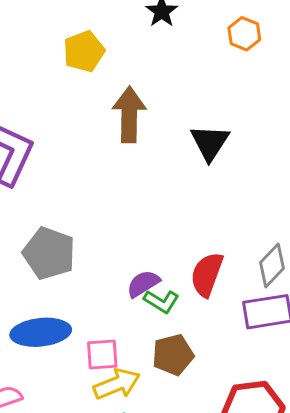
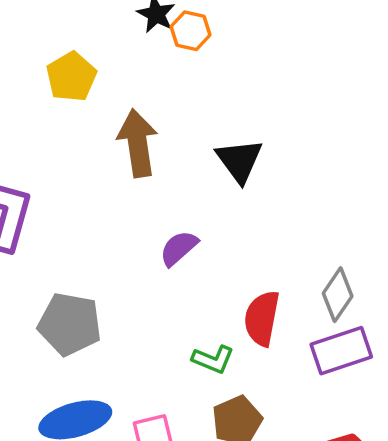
orange hexagon: (244, 34) -> (190, 31), moved
purple semicircle: (143, 284) -> (179, 248), moved

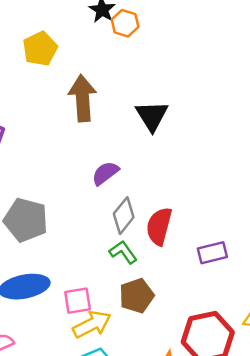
gray diamond: (338, 295) -> (124, 216), moved
purple rectangle: (341, 351) -> (212, 253), size x0.7
green L-shape: (213, 359) -> (123, 252), turned -152

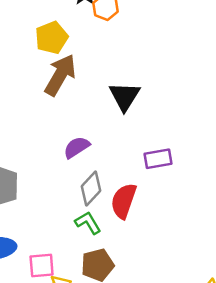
yellow pentagon: (40, 49) -> (52, 38), moved
brown arrow: (82, 98) -> (60, 75), turned 30
purple rectangle: (212, 253) -> (158, 159), moved

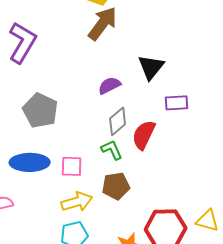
black triangle: (125, 96) -> (151, 67), moved
pink square: (42, 266) -> (72, 166), moved

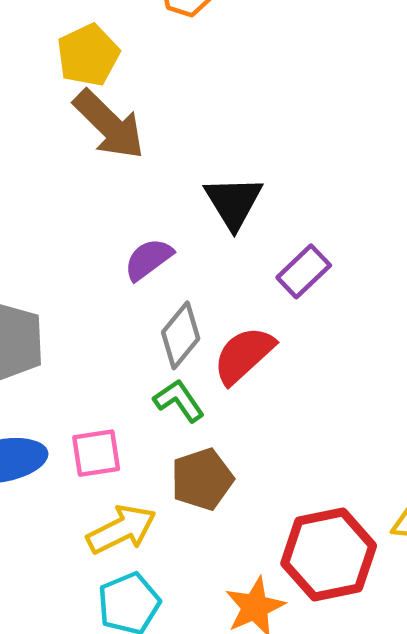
brown arrow: (103, 24) -> (109, 125), turned 108
purple rectangle: (176, 103) -> (304, 271), turned -30
red semicircle: (144, 135) -> (244, 355), turned 32

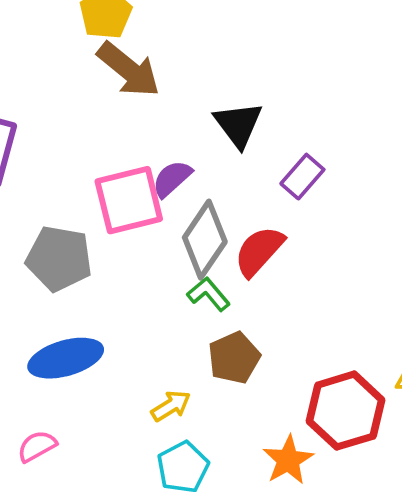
gray diamond: (181, 335) -> (205, 240), size x1.4
pink square: (96, 453) -> (129, 200), moved, size x1.6
yellow arrow: (122, 529) -> (171, 406), size x0.7

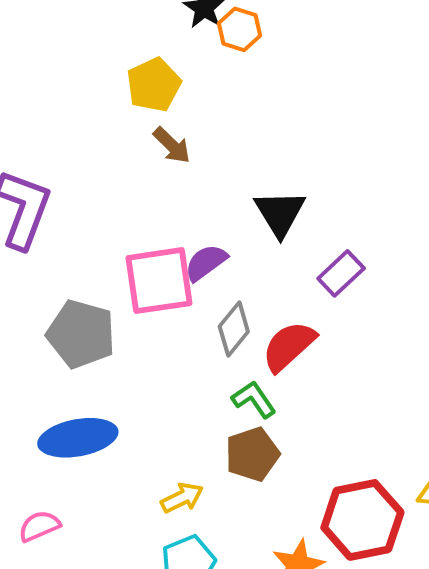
brown arrow: (129, 70) -> (172, 145), size x0.6
gray diamond: (205, 240) -> (234, 329), size x0.7
green L-shape: (209, 294) -> (254, 399), moved

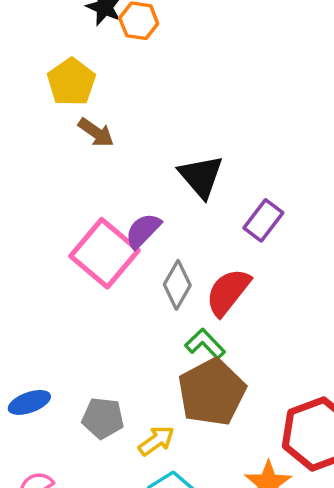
pink square: (159, 281) -> (104, 253), turned -32
gray pentagon: (81, 334) -> (103, 418), moved, size x0.7
blue ellipse: (78, 438) -> (29, 402), moved, size x0.6
brown pentagon: (252, 454) -> (212, 392), size x1.4

